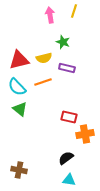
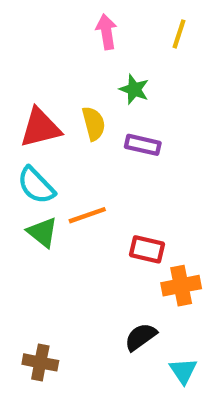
yellow line: (74, 11) -> (179, 34), moved
yellow semicircle: (44, 58) -> (94, 123), turned -91
orange line: (43, 82) -> (87, 215), moved
cyan triangle: (69, 180) -> (183, 371), moved, turned 48

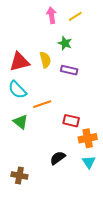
yellow line: (179, 34) -> (75, 16), moved, turned 40
green triangle: (42, 232) -> (20, 122), moved
black semicircle: (141, 337) -> (58, 158), moved
cyan triangle: (183, 371) -> (89, 162), moved

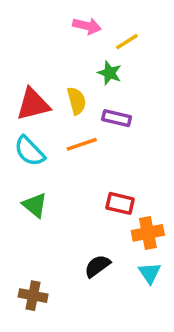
pink arrow: (51, 15) -> (87, 26), turned 112
yellow line: (75, 16) -> (127, 42), moved
orange line: (42, 104) -> (82, 144), moved

